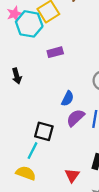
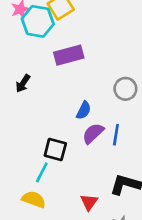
purple rectangle: (55, 52) -> (69, 55), size x1.5
black arrow: (17, 76) -> (23, 83), turned 49

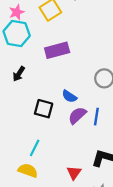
cyan hexagon: (38, 21) -> (17, 33), moved
blue semicircle: (84, 110) -> (69, 96), turned 96
black square: (55, 149) -> (44, 109), moved

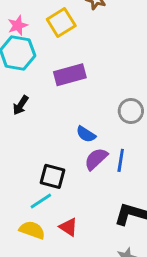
black square: (44, 109) -> (53, 176), moved
cyan line: (35, 148) -> (41, 201), turned 30
red triangle: (74, 173) -> (68, 227), moved, turned -32

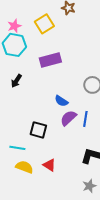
cyan line: (41, 201) -> (17, 148), moved, turned 42

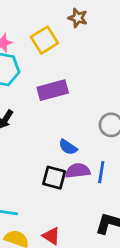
purple semicircle: (68, 118) -> (78, 171), turned 36
black square: (38, 130) -> (54, 178), moved

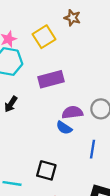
purple semicircle: (78, 171) -> (72, 112), moved
black square: (54, 178) -> (46, 170), moved

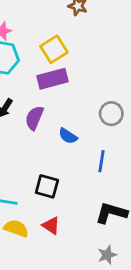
yellow square: (44, 37) -> (54, 49), moved
purple semicircle: (72, 112) -> (34, 118), moved, turned -60

